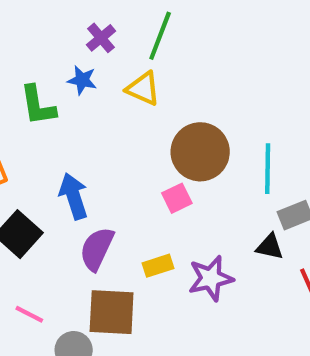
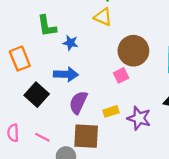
blue star: (82, 80) -> (70, 43), moved
blue arrow: (74, 196) -> (66, 74), turned 110
purple star: (211, 278) -> (139, 118), turned 30

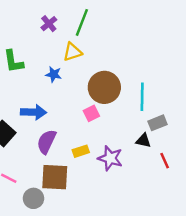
yellow triangle: (103, 17) -> (72, 52), turned -42
blue star: (70, 43) -> (54, 74), moved

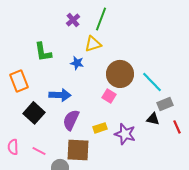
cyan line: (142, 97) -> (152, 82), turned -45
pink square: (91, 113) -> (109, 96), turned -32
red line: (165, 161) -> (177, 127), moved

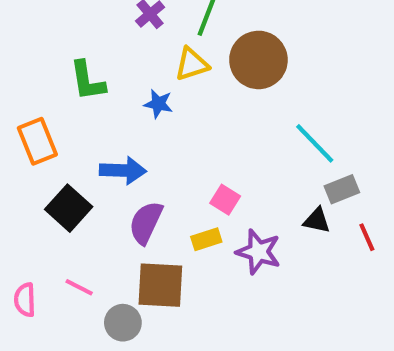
brown circle: (120, 74) -> (258, 60), moved
pink square: (109, 96) -> (225, 200), moved
pink semicircle: (13, 147) -> (25, 300), moved

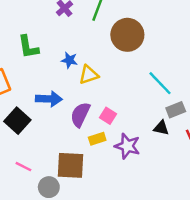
yellow triangle: (192, 64) -> (89, 75), moved
purple semicircle: (146, 223) -> (80, 115), moved

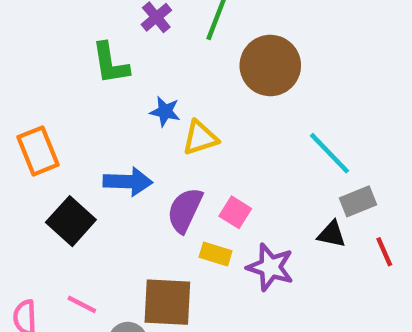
green L-shape: (28, 47) -> (110, 63), moved
yellow rectangle: (97, 139) -> (216, 254), turned 35

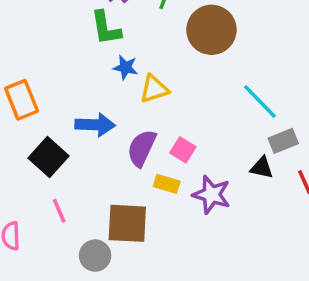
green L-shape: (110, 63) -> (106, 28), moved
pink line: (82, 304) -> (59, 211), moved, turned 40

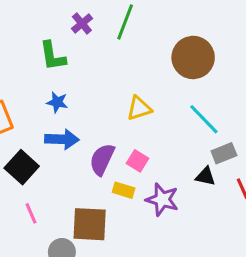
green L-shape: (106, 28) -> (53, 56), moved
brown circle: (212, 30) -> (193, 57), moved
blue star: (126, 67) -> (57, 102), moved
yellow triangle: (154, 89) -> (139, 108), moved

